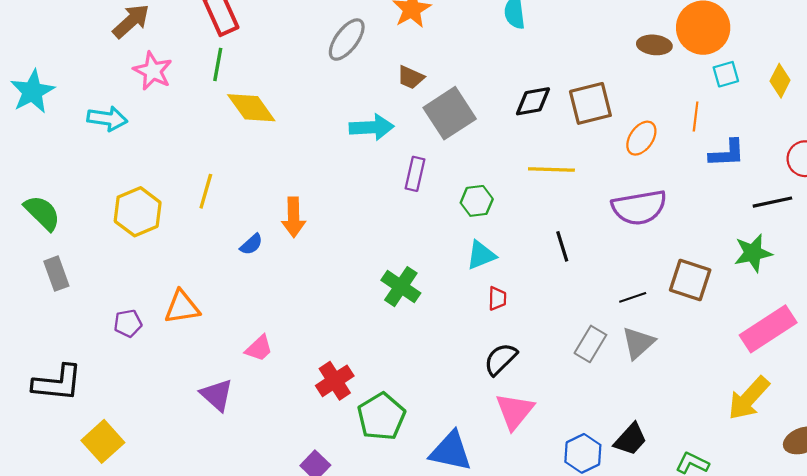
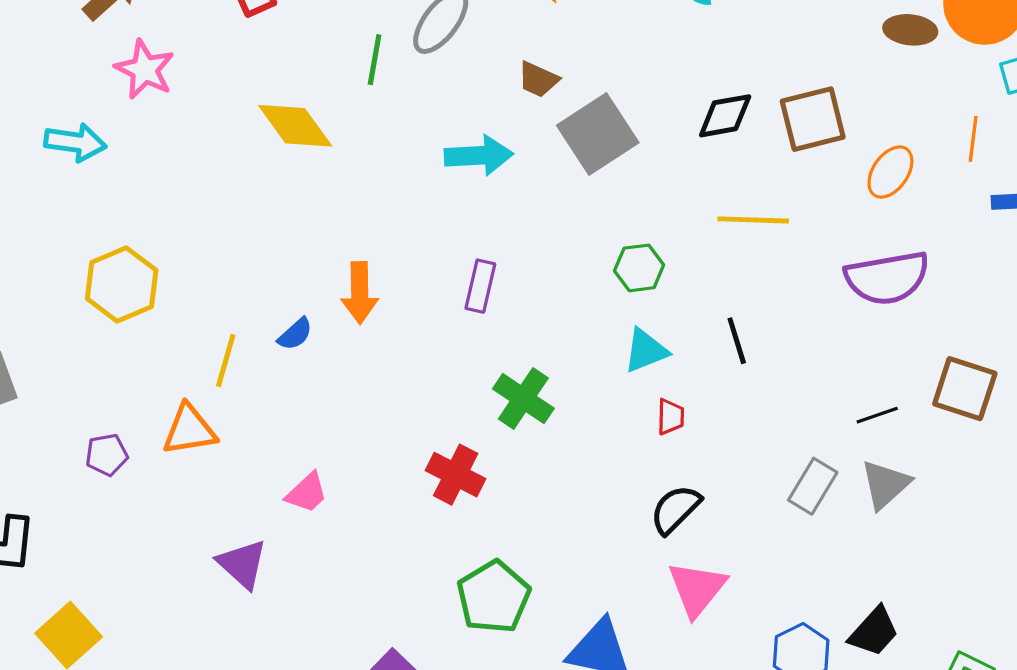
green line: (218, 64) -> (375, 60), moved
purple rectangle: (415, 174) -> (480, 286), moved
yellow line: (206, 191) -> (226, 361), moved
black line: (562, 246) -> (737, 341), moved
red cross: (335, 381) -> (456, 475), moved, turned -30

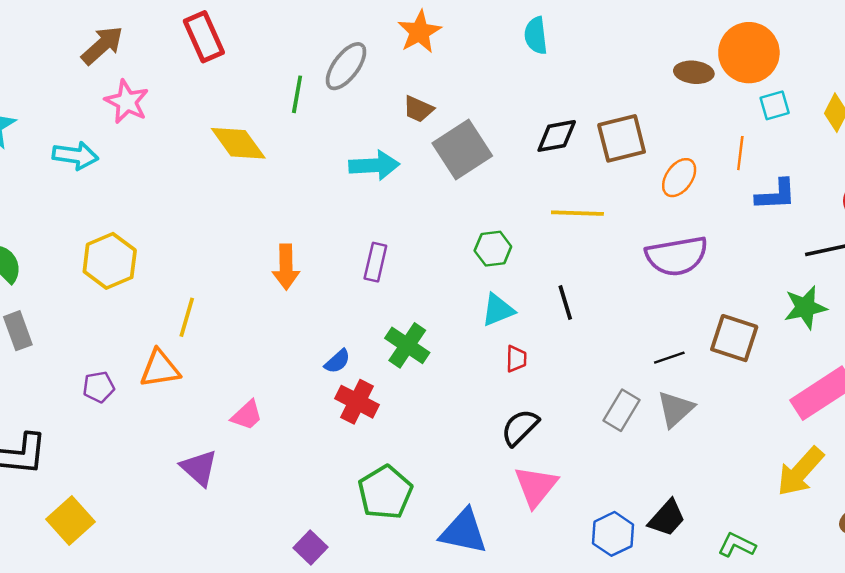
blue semicircle: (295, 334) -> (337, 361), moved

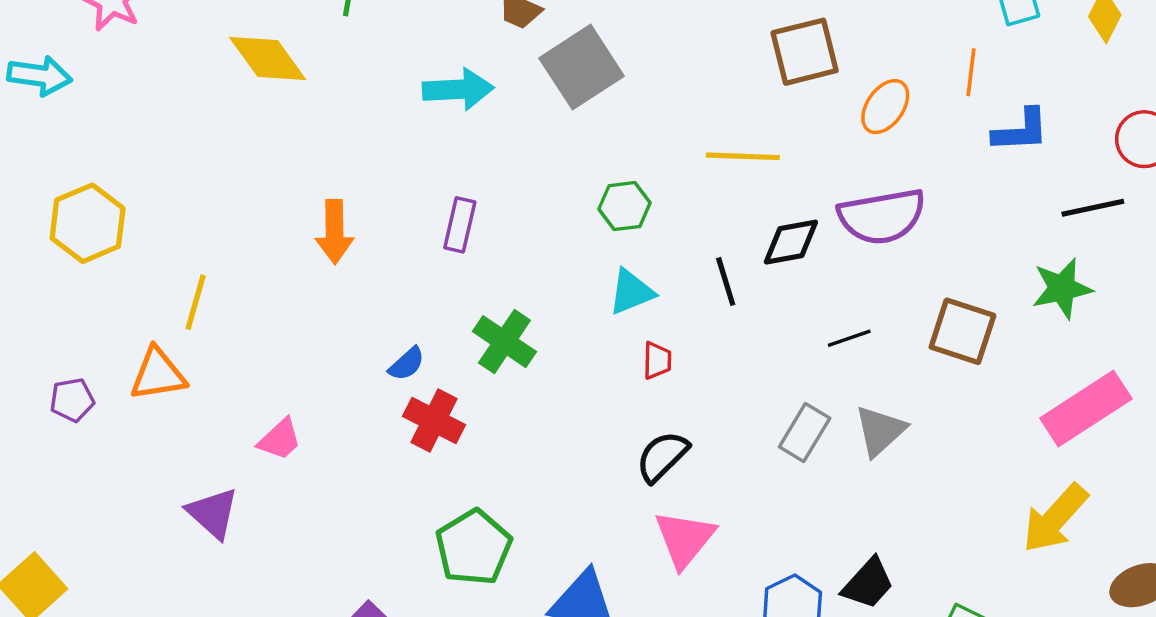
black diamond: (557, 136) -> (791, 242), moved
black line: (669, 358) -> (849, 338), moved

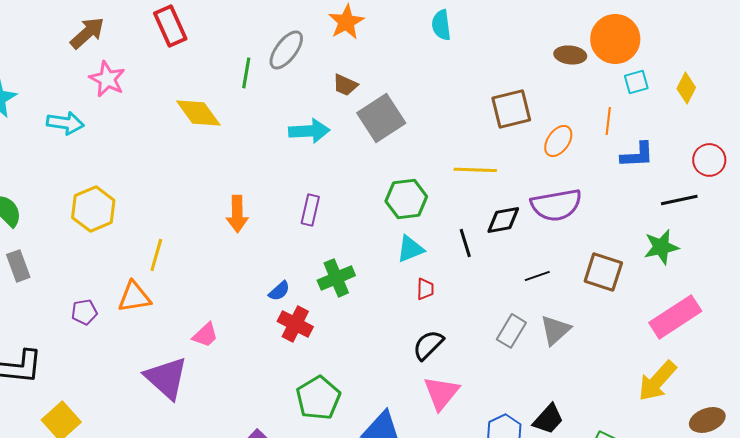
green hexagon: (624, 206) -> (406, 199), size x1.4
green cross: (504, 342) -> (336, 278), turned 33
purple triangle: (213, 513) -> (166, 378), size x1.4

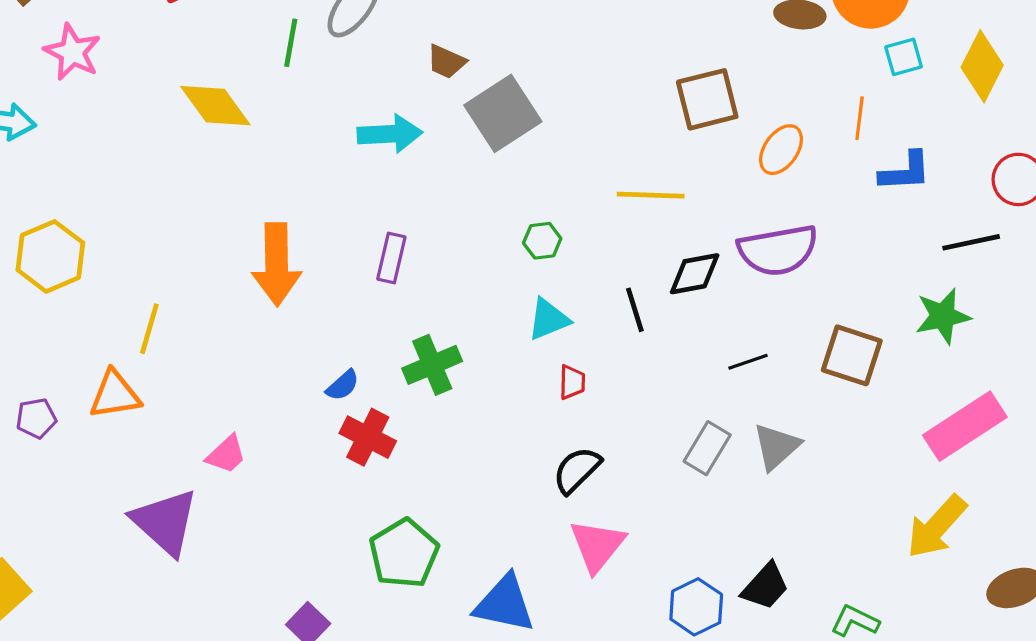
yellow diamond: (686, 88) -> (982, 66), size x1.4
green hexagon: (406, 199) -> (542, 241), size x0.6
orange arrow: (237, 214) -> (277, 264), size x1.4

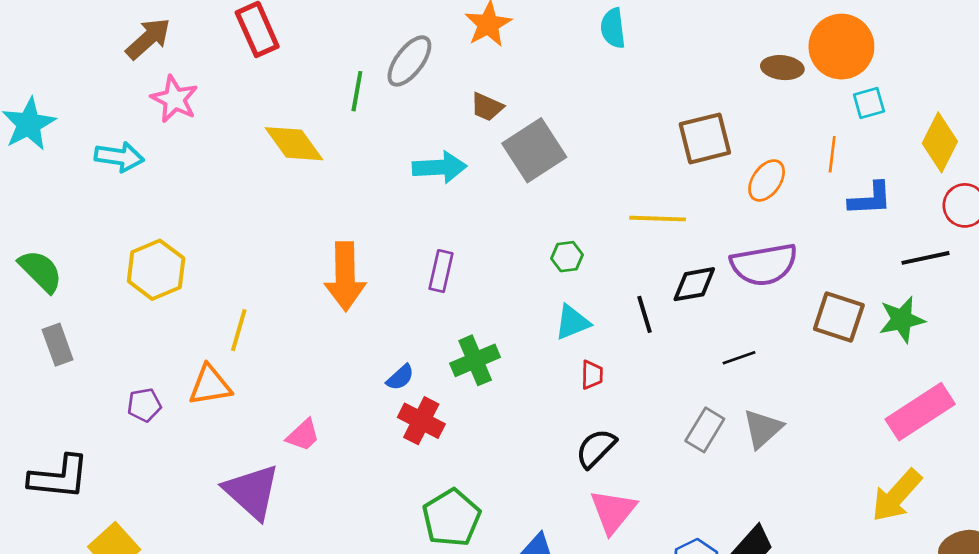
yellow diamond: (982, 66) -> (940, 142), moved
brown square: (852, 355) -> (839, 317), moved

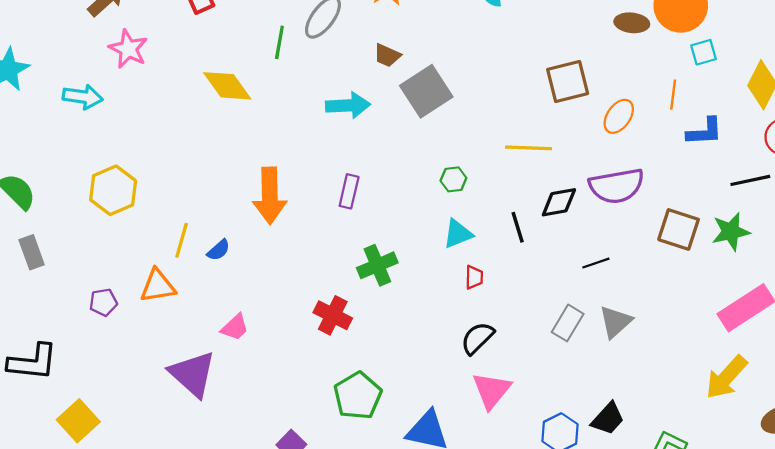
blue semicircle: (400, 377) -> (219, 250), moved

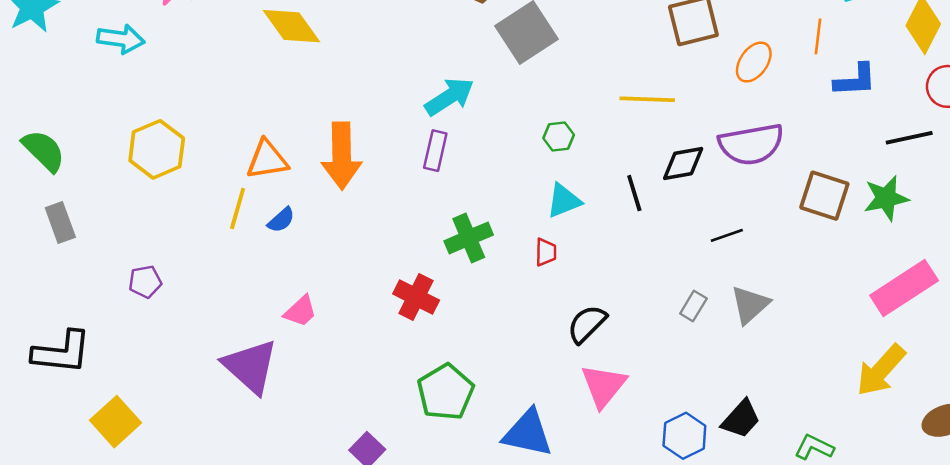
cyan arrow: (348, 105) -> (449, 97), moved, turned -30
red trapezoid: (474, 277) -> (546, 252), moved
orange triangle: (158, 286) -> (267, 160), moved
gray rectangle: (568, 323) -> (693, 306), size x0.7

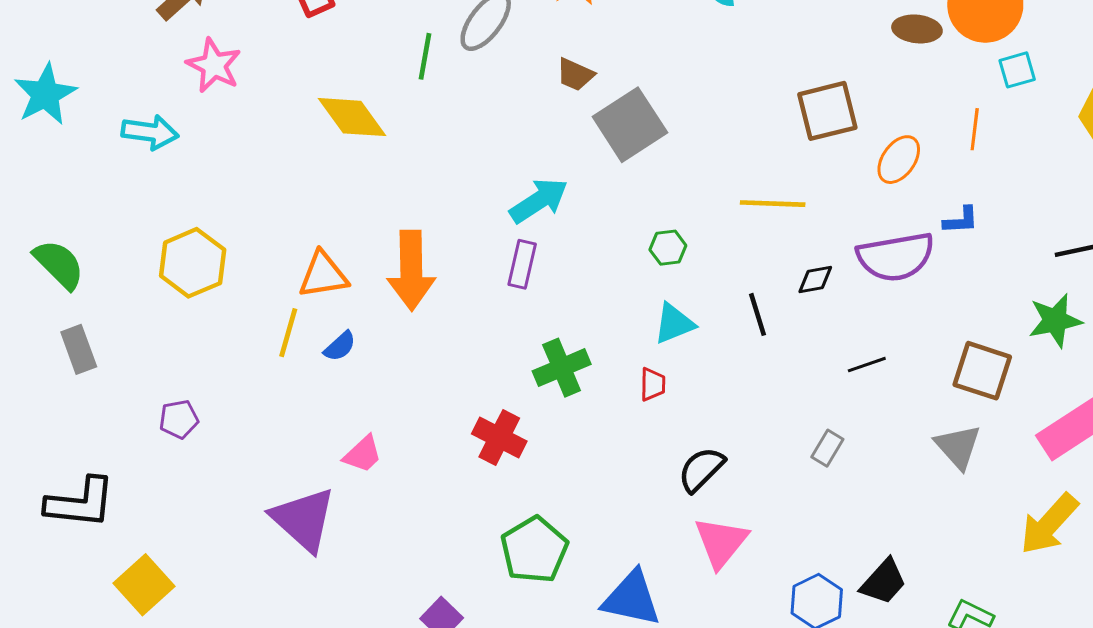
blue L-shape: (855, 80) -> (961, 220), moved, size x0.7
black diamond: (683, 163) -> (815, 280), size x0.7
brown square: (824, 196) -> (982, 371), moved
gray triangle: (750, 305) -> (958, 447), moved, turned -30

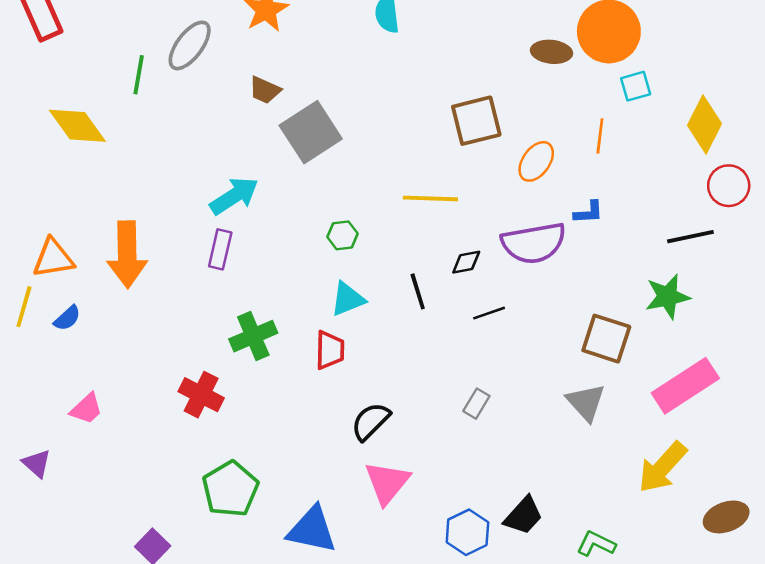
black line: (867, 365) -> (489, 313), moved
red trapezoid: (653, 384) -> (330, 350), size x1.4
purple triangle: (303, 519) -> (37, 463), size x0.5

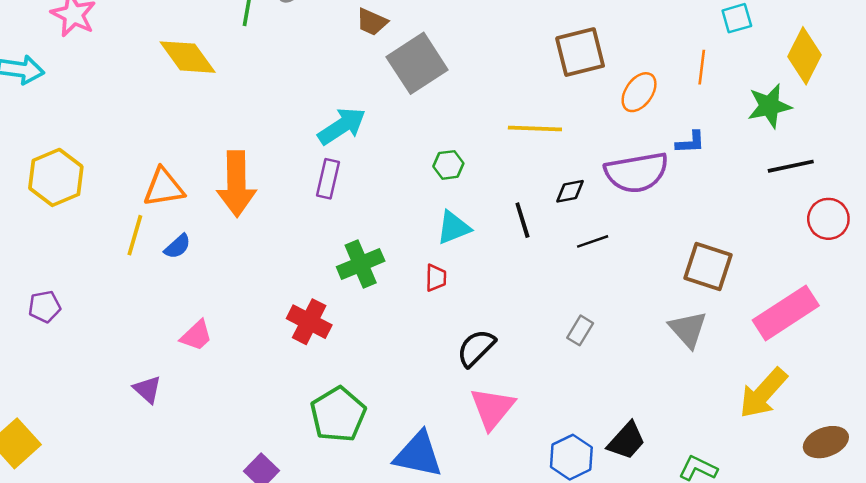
red circle: (729, 186) -> (828, 219), moved
green star: (667, 297) -> (769, 106), moved
red trapezoid: (330, 350) -> (436, 278), size x0.7

